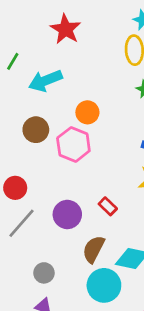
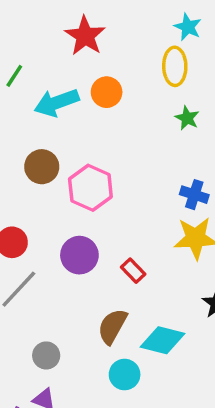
orange circle: (87, 112) -> (107, 92), moved
purple circle: (67, 214) -> (79, 255), moved
cyan circle: (104, 285) -> (125, 375), size x0.7

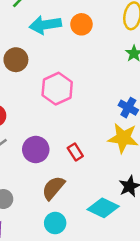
brown circle: (42, 167) -> (16, 60), moved
purple circle: (79, 255) -> (36, 149), moved
cyan diamond: (162, 340) -> (103, 208), moved

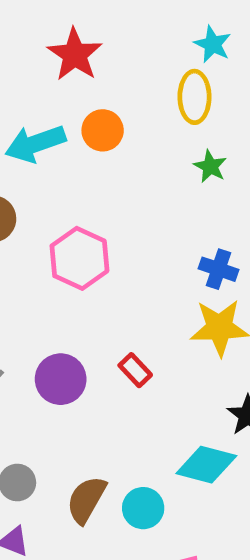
brown semicircle: (53, 188) -> (86, 500), moved
cyan circle: (55, 223) -> (143, 508), moved

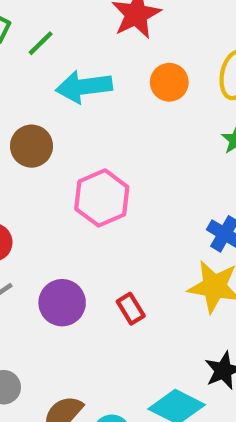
orange circle: (103, 130) -> (169, 82), moved

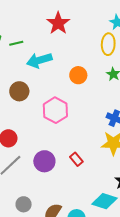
green line: (41, 43) -> (16, 43), turned 40
orange circle: (169, 82) -> (78, 75), moved

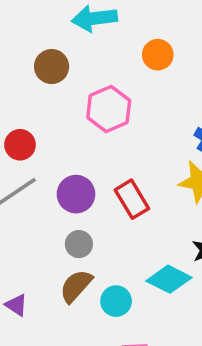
red rectangle: (76, 159) -> (132, 199), size x1.5
gray circle: (24, 204) -> (79, 244), moved

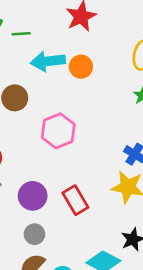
orange circle: (158, 55) -> (81, 67), moved

